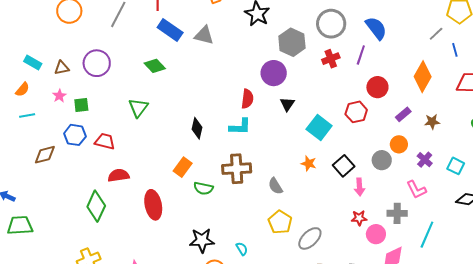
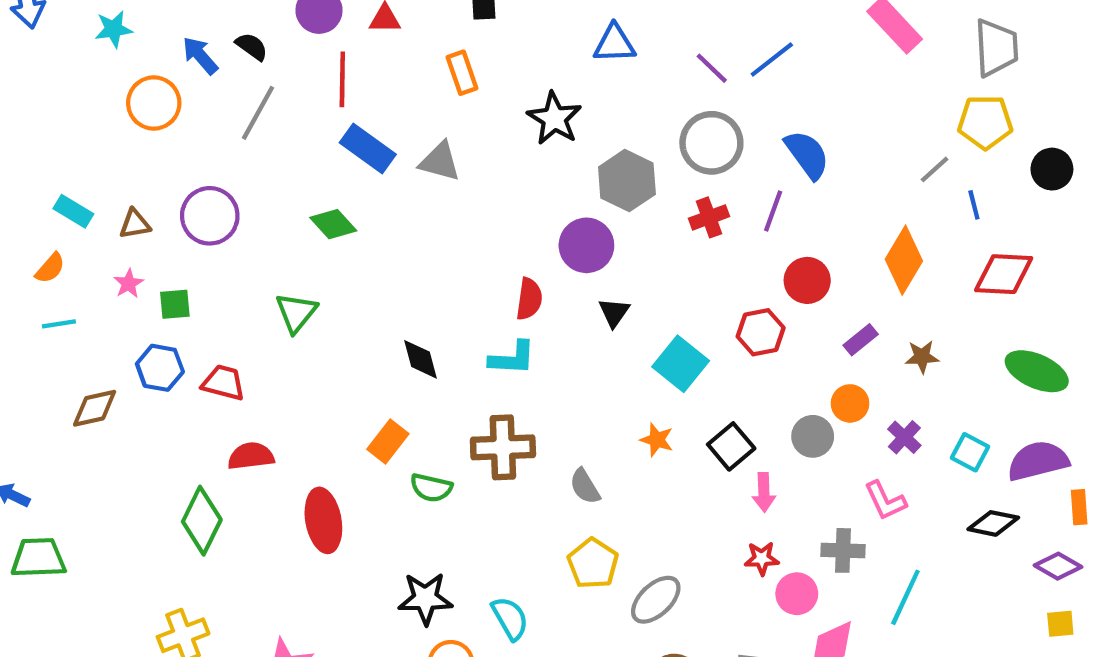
black diamond: (197, 128) -> (420, 359), turned -30
cyan semicircle: (242, 249) -> (510, 618), size x1.5

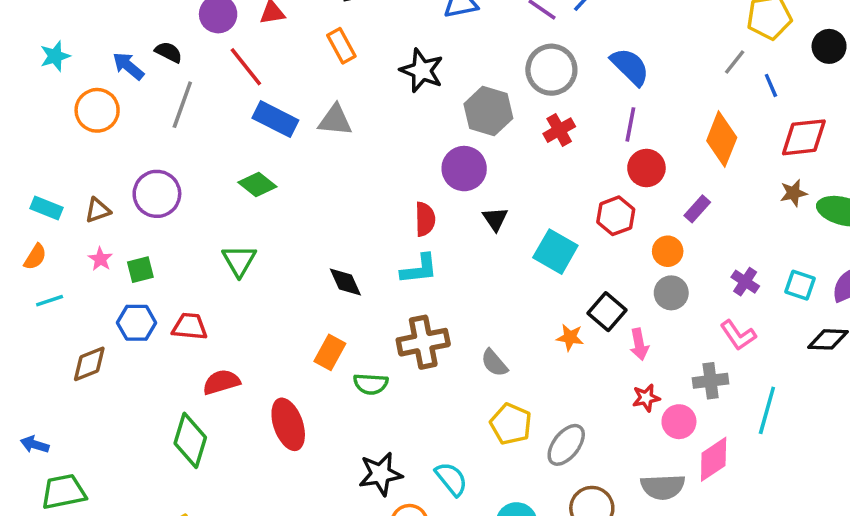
red line: (342, 79) -> (246, 67), turned -30
purple line: (773, 211) -> (630, 124), moved
brown star: (922, 357) -> (793, 193), moved
orange circle: (850, 403) -> (668, 251), moved
orange star: (657, 440) -> (570, 337), moved

